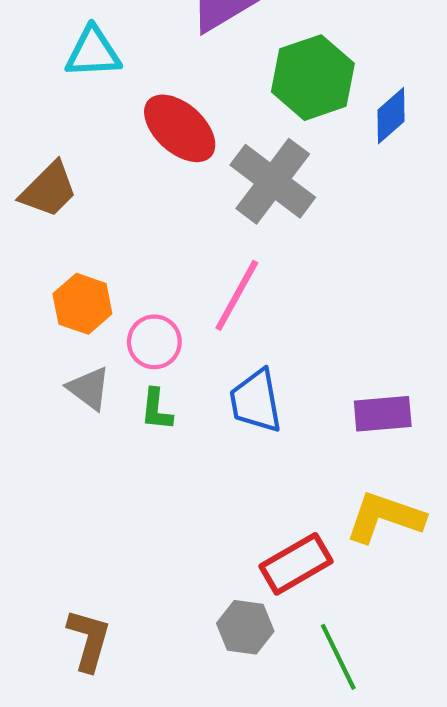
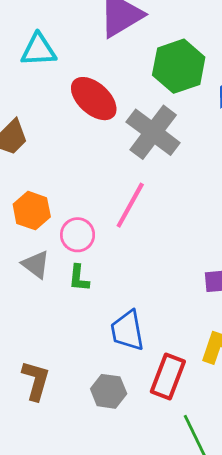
blue trapezoid: (256, 401) -> (127, 331), moved
red rectangle: (296, 564) -> (168, 376), turned -39
gray hexagon: (245, 627) -> (109, 391), moved
brown L-shape: (89, 640) -> (36, 381), moved

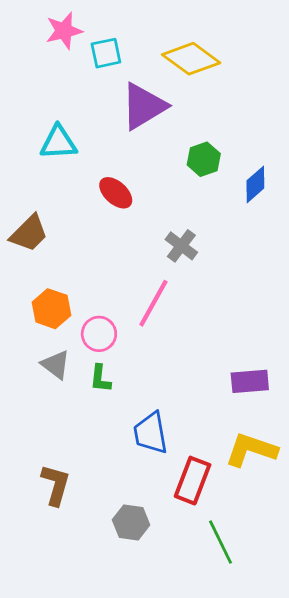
green hexagon: (179, 66) -> (204, 159), size x0.6
red ellipse: (94, 99) -> (116, 193), size x0.7
gray cross: (153, 132) -> (181, 246), moved, size x0.6
gray hexagon: (109, 391) -> (131, 522), moved

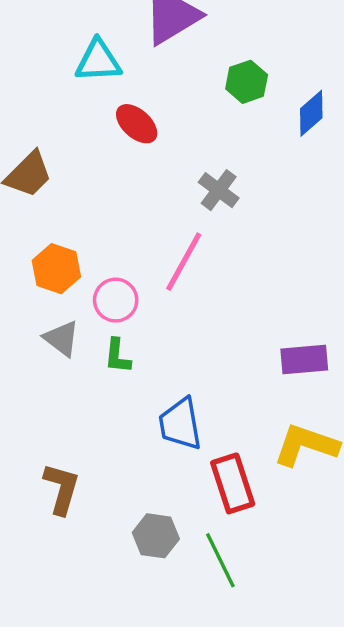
cyan triangle: (58, 143) -> (98, 61), moved
red rectangle: (193, 481) -> (233, 483), turned -39
green line: (220, 542) -> (220, 560), moved

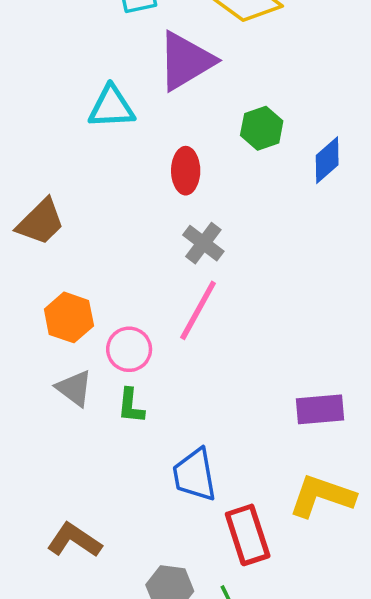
red ellipse: (137, 124) -> (186, 171), moved, turned 48
gray cross: (219, 190) -> (203, 243), moved
brown L-shape: (62, 489) -> (74, 540), turned -72

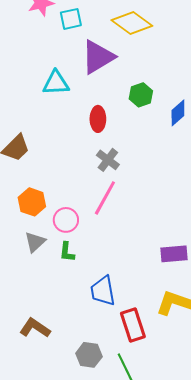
gray triangle: (74, 388) -> (35, 242), turned 40

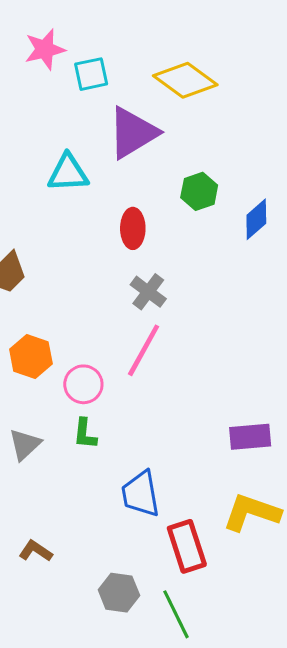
gray triangle: (35, 242) -> (25, 444), moved
brown L-shape: (35, 328) -> (36, 551), size x0.7

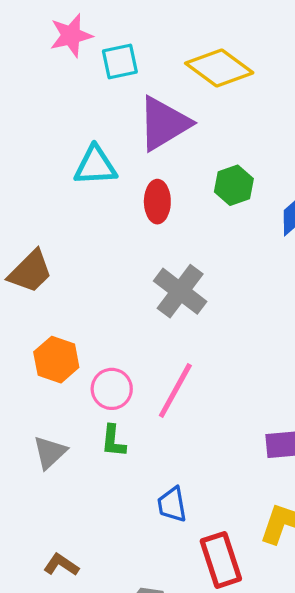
red ellipse: (133, 228) -> (157, 202), moved
gray cross: (148, 292) -> (180, 291), size x1.4
pink line: (144, 350) -> (175, 391), moved
blue trapezoid: (141, 494) -> (172, 505), size x0.7

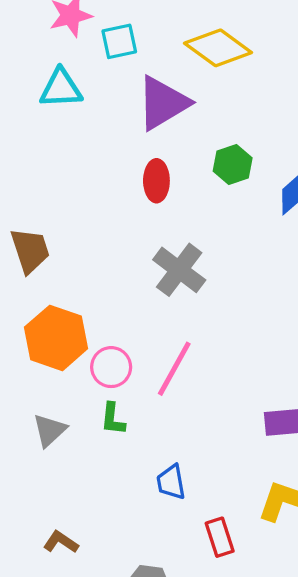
cyan triangle: (95, 166) -> (61, 88), moved
brown trapezoid: (30, 272) -> (30, 250), turned -63
orange hexagon: (56, 360) -> (56, 338), size x1.4
red rectangle: (221, 560) -> (220, 537), size x0.7

